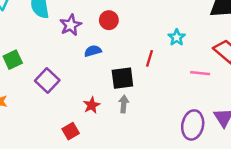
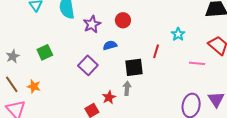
purple square: (47, 81) -> (88, 65), moved
gray arrow: (124, 104) -> (127, 88), moved
red star: (92, 105) -> (109, 97), moved

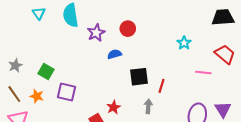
red line: (156, 51) -> (162, 86), moved
green square: (45, 52) -> (46, 72), moved, turned -35
purple square: (88, 65) -> (66, 92), moved, turned -30
gray arrow: (127, 88) -> (148, 106), moved

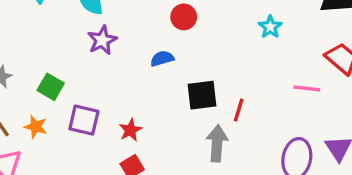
purple star: (96, 33) -> (102, 40), moved
cyan star: (184, 43) -> (270, 27), moved
gray arrow: (148, 106) -> (217, 143), size x1.5
red star: (113, 107) -> (130, 130), moved

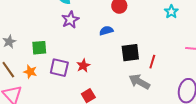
green square: (51, 87) -> (39, 48), turned -35
red star: (130, 130) -> (83, 66), moved
gray arrow: (217, 143) -> (139, 82), turned -65

